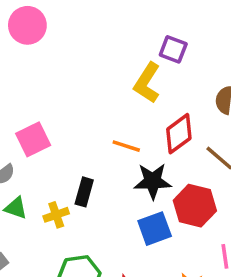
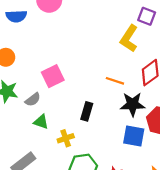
yellow cross: (56, 215) -> (66, 138), moved
blue square: (155, 229) -> (134, 136), turned 30

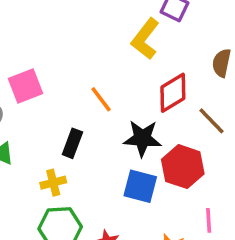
orange line: (115, 81) -> (101, 99), moved, turned 30
yellow cross: (66, 138) -> (53, 183), moved

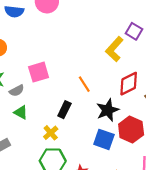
black star: (142, 138) -> (108, 110), turned -30
yellow cross: (53, 183) -> (51, 133), turned -32

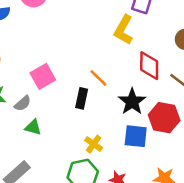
red diamond: (129, 84) -> (149, 66), turned -50
black rectangle: (64, 110) -> (82, 98), moved
yellow cross: (51, 133) -> (94, 144), moved

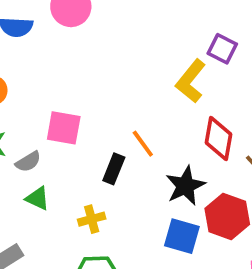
pink square: (43, 76) -> (64, 128), turned 30
yellow cross: (94, 144) -> (92, 219), moved, turned 30

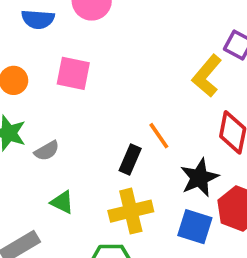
pink square: (64, 128) -> (73, 73), moved
green triangle: (37, 198) -> (62, 202), moved
yellow cross: (92, 219) -> (131, 211), moved, size x1.6

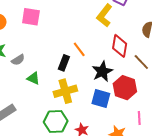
green triangle: (62, 202) -> (33, 78), moved

